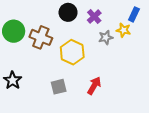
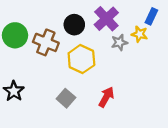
black circle: (68, 12) -> (74, 25), moved
purple cross: (94, 17) -> (106, 19), size x1.5
gray square: (59, 87) -> (66, 98), turned -35

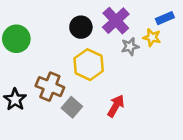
blue rectangle: (151, 16) -> (165, 18), turned 42
brown cross: (46, 42) -> (50, 87), moved

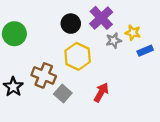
blue rectangle: (165, 18) -> (145, 51), moved

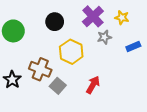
black circle: (71, 24) -> (55, 22), moved
yellow star: (133, 33) -> (122, 18), moved

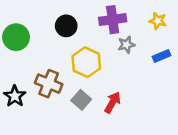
purple cross: (93, 16) -> (113, 20), turned 35
yellow star: (122, 18) -> (158, 21), moved
gray square: (58, 86) -> (81, 100), moved

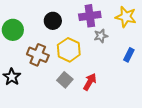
yellow star: (158, 21) -> (126, 17), size x1.5
blue rectangle: (162, 56) -> (129, 55), moved, turned -40
brown cross: (49, 84) -> (38, 55), moved

